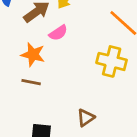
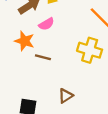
brown line: (31, 82) -> (43, 57), moved

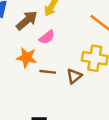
brown triangle: (66, 96) -> (74, 76), moved

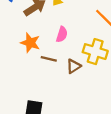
pink semicircle: (47, 37) -> (62, 34), moved, turned -42

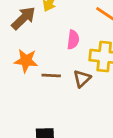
pink semicircle: (62, 34) -> (73, 40), moved

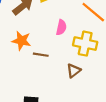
brown triangle: (82, 79) -> (74, 71), moved

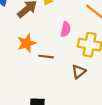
orange star: (21, 41) -> (27, 43), turned -30

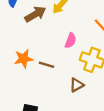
orange star: (27, 43) -> (24, 59), moved

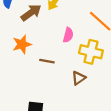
orange star: (24, 59) -> (22, 44), moved

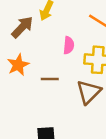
brown triangle: (79, 78) -> (89, 92), size x1.5

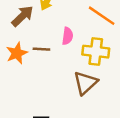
brown line: (50, 79) -> (41, 49), moved

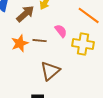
pink semicircle: (68, 36) -> (61, 31), turned -48
brown triangle: (86, 83) -> (50, 71), moved

